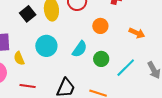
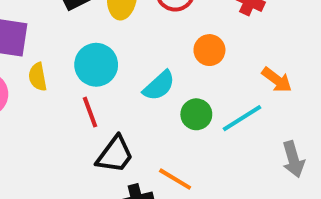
cyan line: (126, 68) -> (242, 118), moved
red line: (28, 86) -> (90, 112), moved, turned 49

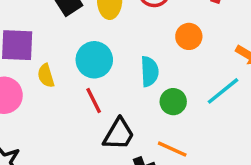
cyan semicircle: (159, 86) -> (150, 71), turned -44
green circle: (196, 114) -> (173, 102), moved

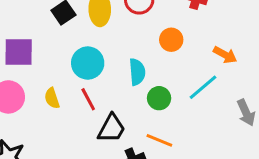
yellow semicircle: (46, 76) -> (52, 98), moved

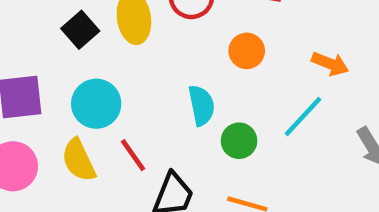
cyan circle: (88, 63) -> (96, 104), moved
yellow semicircle: (52, 98) -> (79, 160), size x1.4

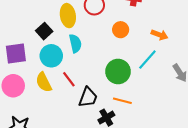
black square: (80, 30) -> (44, 31), moved
cyan semicircle: (201, 105) -> (75, 43), moved
green circle: (239, 141) -> (118, 71), size x1.5

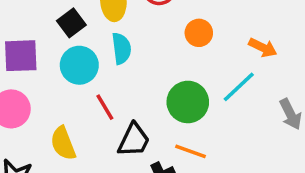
yellow semicircle: (44, 82) -> (63, 143), moved

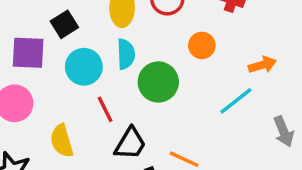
black square: (71, 23) -> (64, 24), moved
orange arrow: (263, 48) -> (262, 65), turned -48
green circle: (188, 102) -> (158, 82), moved

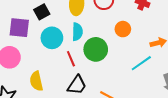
red line: (105, 109) -> (71, 59), moved

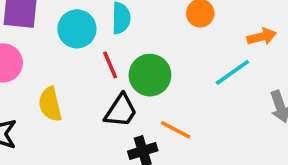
green circle: (96, 49) -> (150, 75), moved

